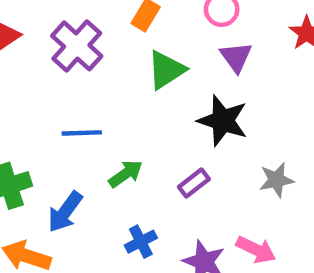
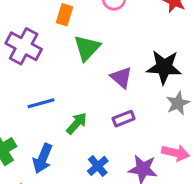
purple triangle: (236, 57) -> (121, 77), moved
black star: (223, 121) -> (164, 67), moved
purple rectangle: (194, 183) -> (124, 119), turned 30

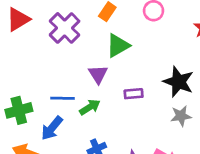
purple triangle: (121, 77) -> (98, 74), moved
blue line: (41, 103) -> (62, 98), moved
purple rectangle: (124, 119) -> (134, 94), moved

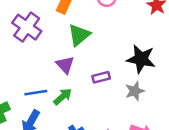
gray star: (181, 116) -> (135, 91), moved

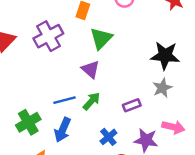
purple cross: (27, 27) -> (48, 36), turned 32
purple rectangle: (101, 77) -> (132, 105), moved

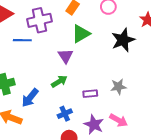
black star: (165, 56) -> (123, 40), moved, turned 30
blue line: (65, 100) -> (22, 40), moved

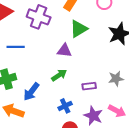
purple cross: (39, 20) -> (39, 17), turned 35
blue line: (22, 40) -> (16, 47), moved
purple triangle: (66, 56) -> (64, 51), turned -49

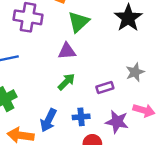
blue arrow: (31, 92) -> (48, 120), moved
blue cross: (65, 106) -> (81, 117), turned 32

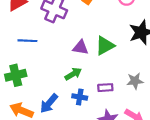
green triangle: (79, 22) -> (105, 46), moved
blue cross: (81, 117) -> (80, 97), moved

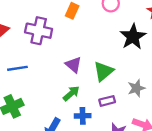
green triangle: (105, 46) -> (104, 71), moved
purple triangle: (80, 47) -> (73, 65), turned 42

